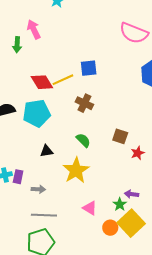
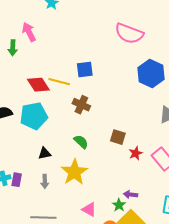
yellow line: (63, 80) -> (59, 82), turned 40
gray arrow: (38, 189) -> (45, 181), moved, turned 88

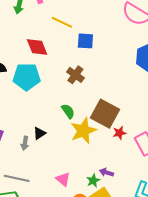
yellow line: (59, 82) -> (62, 22), moved
brown square: (118, 137) -> (105, 114), size x1.8
black triangle: (45, 153) -> (39, 133), moved, turned -32
yellow star: (74, 172) -> (83, 131), moved

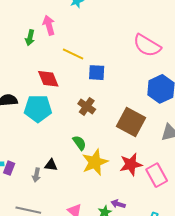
brown square: (105, 114) -> (131, 122), moved
black triangle: (39, 133) -> (51, 165), turned 40
red star: (119, 133) -> (131, 164), size x1.6

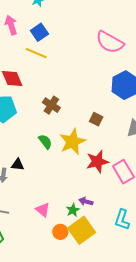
blue square: (97, 73) -> (39, 32), moved, turned -36
brown square: (131, 122) -> (96, 119), size x0.5
yellow star: (95, 162) -> (72, 142), moved

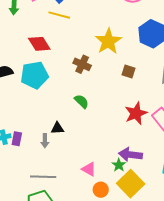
yellow star: (72, 142) -> (108, 41), moved
purple arrow: (86, 202) -> (130, 155), size x1.6
orange circle: (60, 232) -> (101, 190), moved

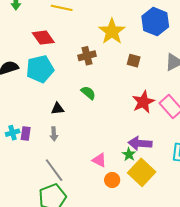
brown cross: (82, 64) -> (87, 56), turned -36
black triangle: (57, 128) -> (58, 109), moved
gray line: (43, 177) -> (54, 170), turned 55

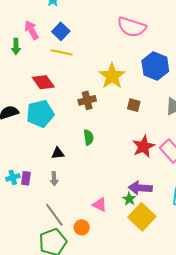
green semicircle: (88, 93) -> (88, 137), turned 42
orange circle: (112, 180) -> (82, 227), moved

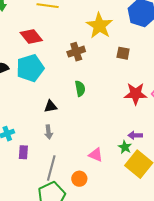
red star: (144, 146) -> (136, 94), turned 30
purple rectangle: (26, 178) -> (23, 152), moved
purple arrow: (140, 188) -> (135, 135), size x0.6
gray line: (54, 215) -> (51, 168), turned 55

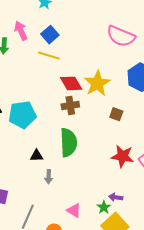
red diamond: (31, 37) -> (71, 83), moved
green semicircle: (80, 88) -> (68, 142), size x1.8
gray arrow: (49, 132) -> (49, 177), moved

